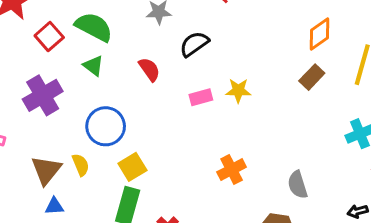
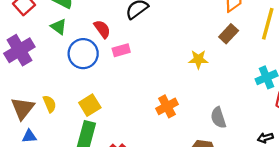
yellow star: (238, 91) -> (198, 59), moved
pink rectangle: (201, 97) -> (121, 50), moved
blue circle: (106, 126) -> (83, 54), moved

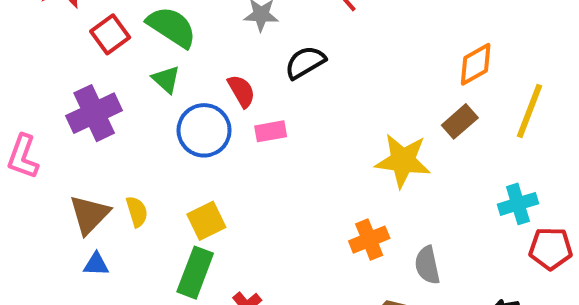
yellow star: (198, 59) -> (403, 161), size x1.6
orange cross: (167, 106) -> (369, 240), moved

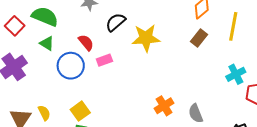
yellow star: (403, 161) -> (146, 38), moved

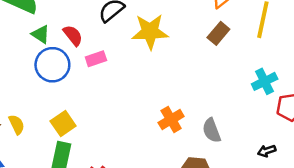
green triangle: (47, 43) -> (41, 34), moved

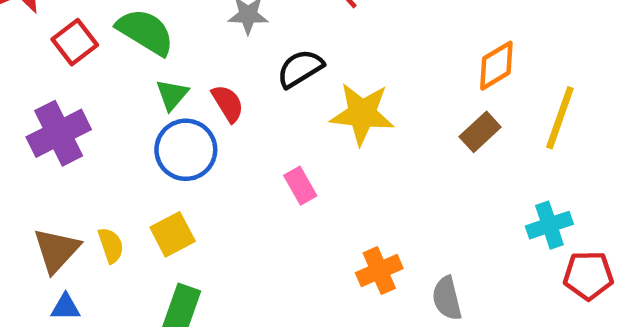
green triangle: (41, 34) -> (172, 95), turned 30
pink rectangle: (96, 59) -> (300, 186), moved, turned 72
yellow square: (63, 123) -> (173, 234), moved

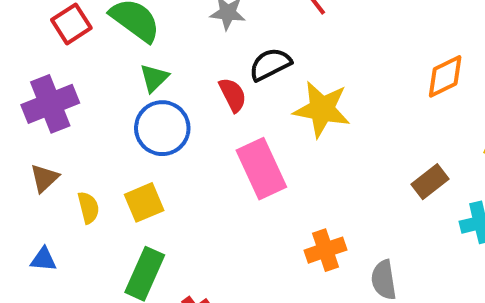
red semicircle: (228, 103) -> (233, 95), moved
brown rectangle: (480, 132) -> (430, 182), moved
pink rectangle: (300, 186) -> (261, 169), size x1.8
brown triangle: (56, 250) -> (44, 178), moved, size x0.7

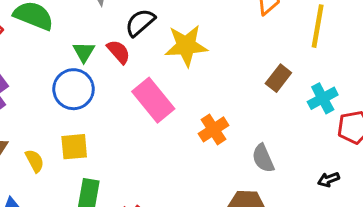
green triangle: (154, 78) -> (84, 52), moved
yellow square: (144, 202) -> (74, 147), turned 32
orange cross: (325, 250) -> (213, 129), moved

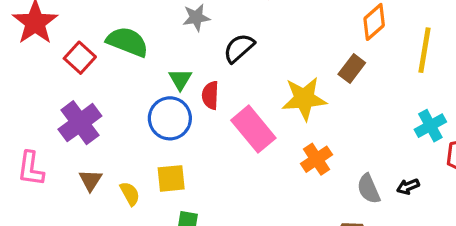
yellow star: (186, 46) -> (304, 99), moved
red semicircle: (119, 52) -> (210, 95), moved, turned -136
brown rectangle: (278, 78) -> (352, 69), moved
black arrow: (329, 180) -> (408, 186), moved

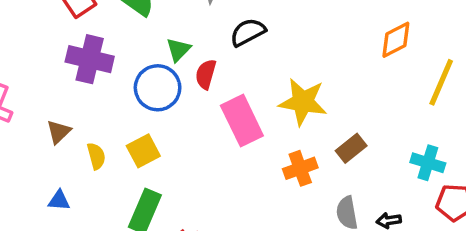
brown rectangle: (352, 69) -> (351, 148), moved
purple cross: (80, 123) -> (90, 59), moved, turned 36
cyan cross: (430, 126) -> (428, 163), turned 32
yellow square: (171, 178) -> (143, 151), turned -36

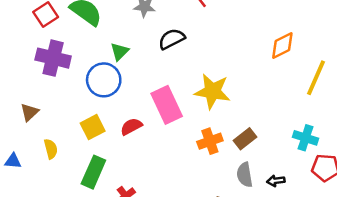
red semicircle: (206, 74) -> (131, 127), moved, turned 45
brown rectangle: (351, 148) -> (245, 139), moved
yellow semicircle: (96, 156) -> (51, 149), moved
blue triangle: (59, 200) -> (13, 161), moved

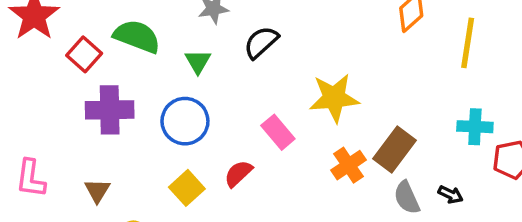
green triangle: (120, 52) -> (198, 62), moved
pink rectangle: (167, 105) -> (278, 132), size x0.7
brown rectangle: (245, 139) -> (394, 150), size x1.4
black arrow: (276, 181) -> (451, 195), turned -132

